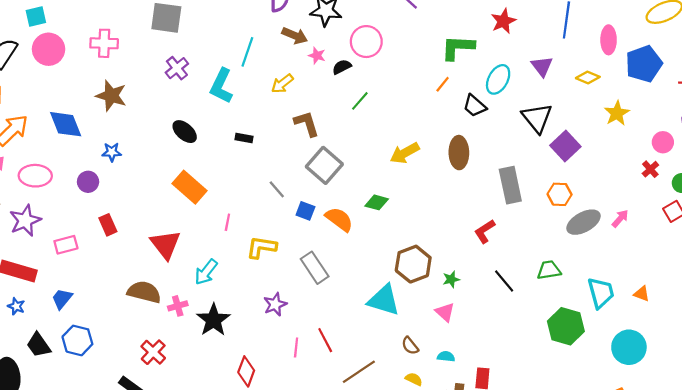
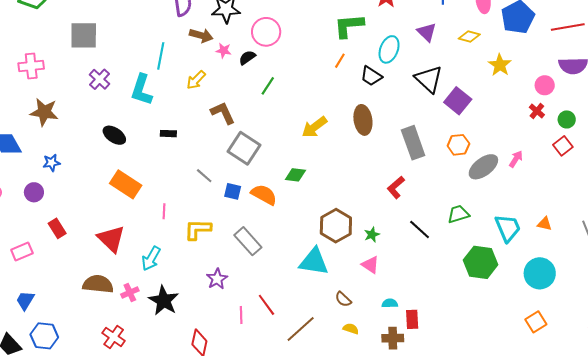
cyan semicircle: (446, 356) -> (390, 303), moved

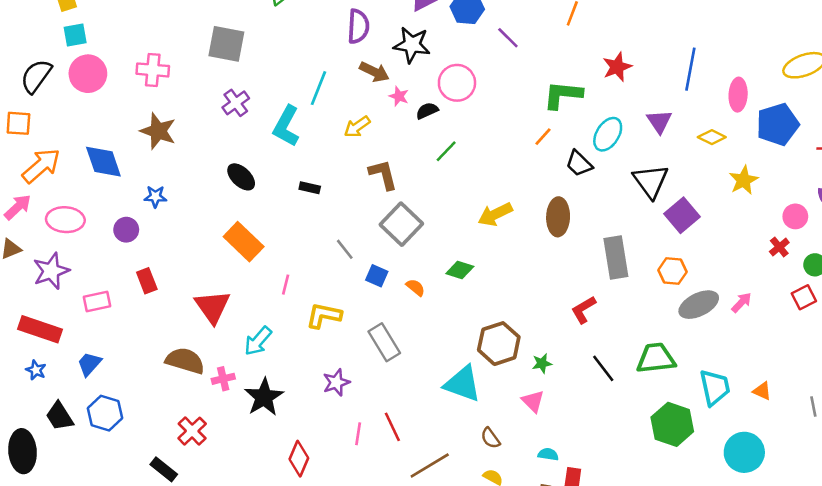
orange semicircle: (264, 195) -> (416, 287), size x0.6
green trapezoid: (458, 214) -> (656, 358), size x1.4

